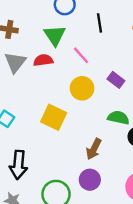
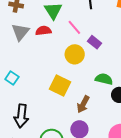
purple rectangle: (116, 80) -> (95, 42), moved
yellow square: (54, 117) -> (60, 86), moved

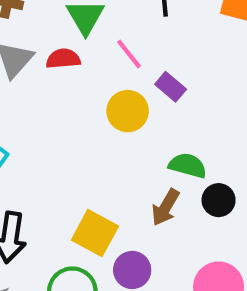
yellow square: (60, 86) -> (95, 233), moved
brown arrow: (83, 104) -> (165, 207), moved

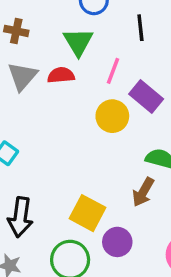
pink line: (129, 54) -> (113, 71), turned 60
purple rectangle: (171, 87) -> (146, 96), size x1.4

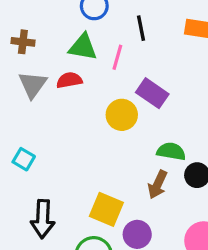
green triangle: (78, 42) -> (83, 47), turned -44
pink line: (113, 71) -> (117, 57), moved

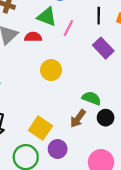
black line: (141, 28) -> (99, 16), moved
purple rectangle: (152, 93) -> (103, 48), moved
yellow circle: (122, 115) -> (51, 70), moved

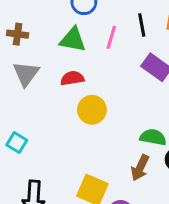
pink line: (68, 28) -> (111, 37), moved
red semicircle: (33, 37) -> (72, 78), moved

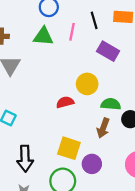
red semicircle: (72, 78) -> (65, 102), moved
yellow circle: (92, 110) -> (87, 84), moved

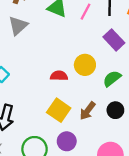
green semicircle: (111, 104) -> (112, 79), moved, turned -60
yellow square: (69, 148) -> (59, 110), moved

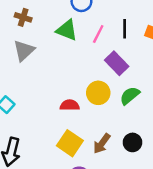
purple rectangle: (114, 40) -> (117, 63), moved
green semicircle: (112, 79) -> (130, 96), moved

